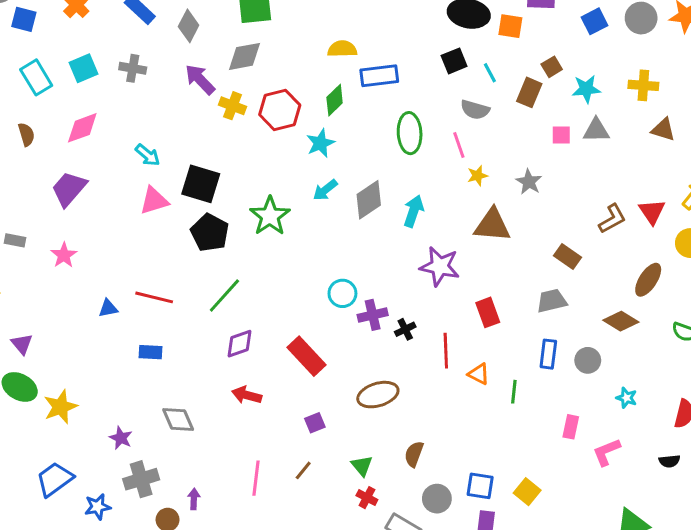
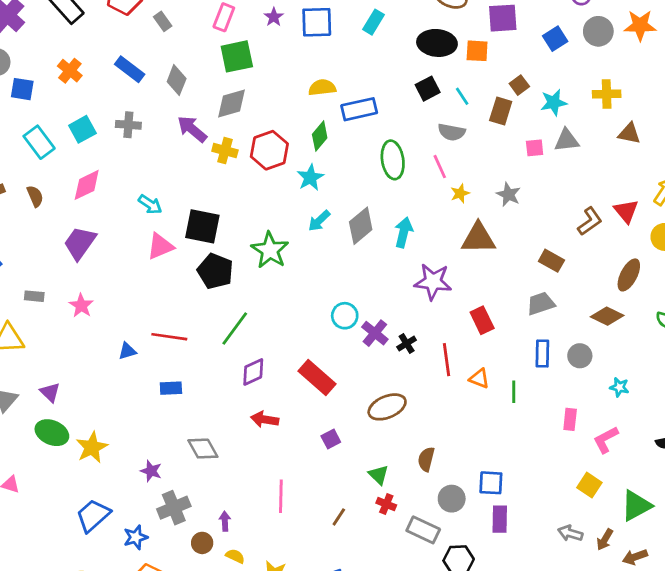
purple cross: (373, 315) -> (375, 333), turned -32
brown line: (303, 470) -> (339, 517), moved
yellow square: (527, 492) -> (589, 485), moved

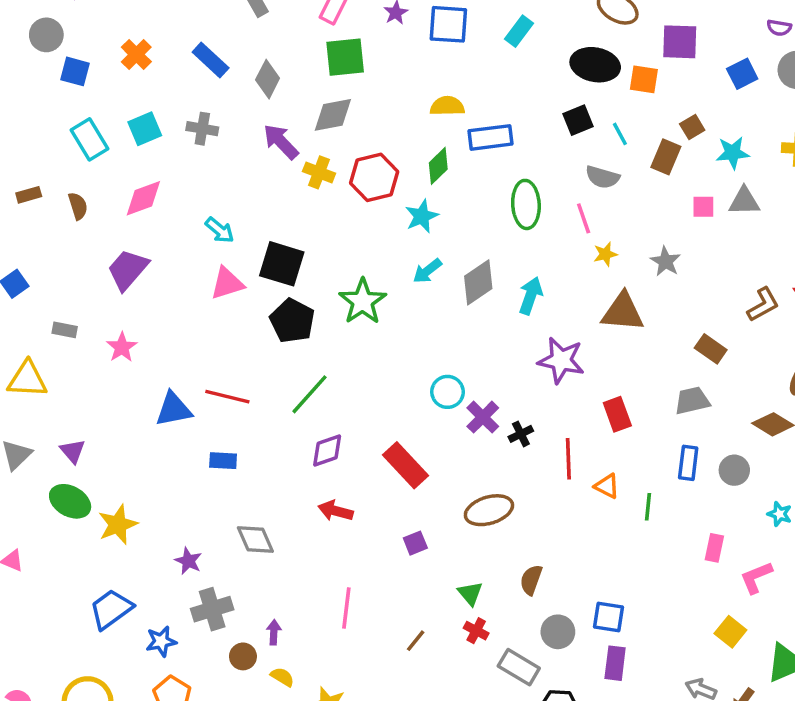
blue triangle: (127, 351) -> (174, 409), size x1.6

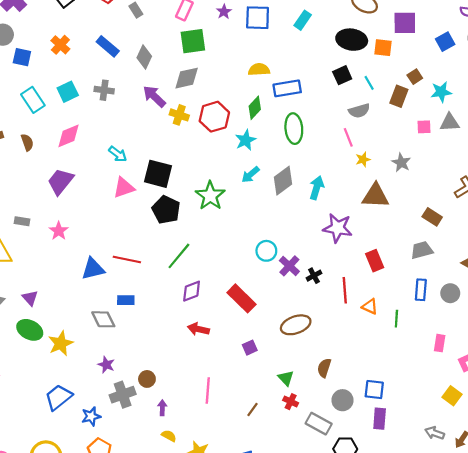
gray semicircle: (602, 177) -> (359, 111), turned -30
green ellipse: (526, 204) -> (294, 129), moved
gray diamond: (255, 539) -> (103, 319), moved
brown circle: (243, 656) -> (147, 379), moved

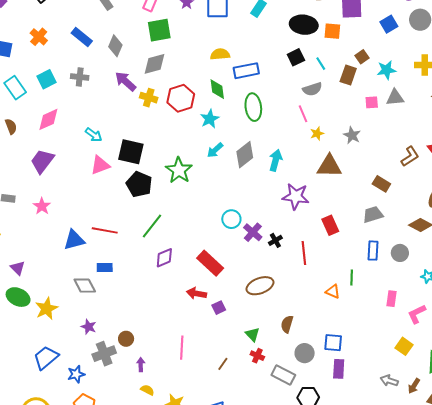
green diamond: (255, 108) -> (217, 89), turned -50
orange triangle: (370, 307) -> (333, 292), moved
red arrow: (198, 329) -> (196, 293), moved

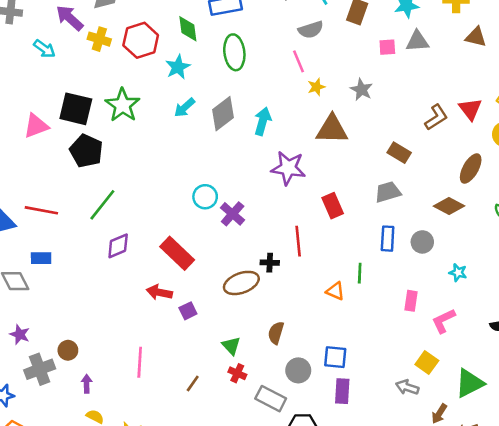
cyan arrow: (94, 135) -> (44, 49), moved
green star: (179, 170) -> (123, 105), moved
black cross: (275, 240) -> (270, 263), moved, turned 32
gray arrow: (389, 381) -> (407, 387), moved

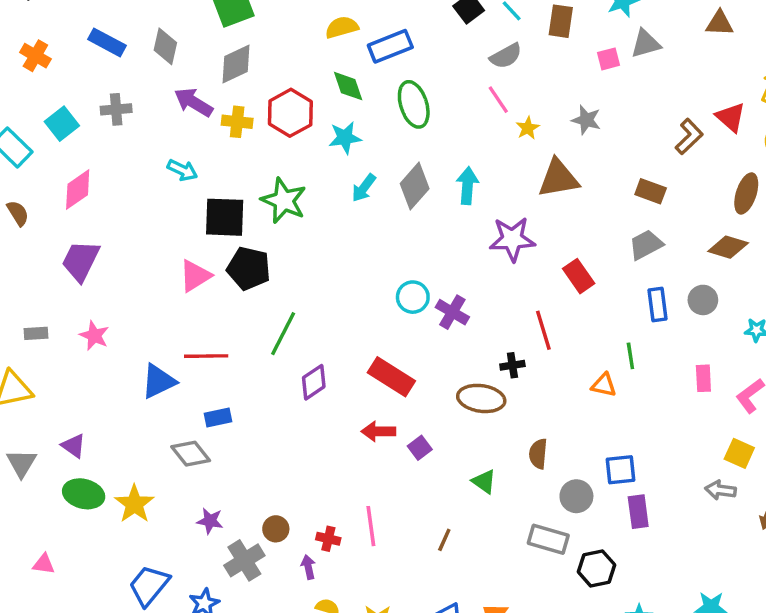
cyan arrow: (44, 49) -> (182, 170), moved
cyan star: (178, 67) -> (345, 138), turned 30
pink triangle: (36, 126) -> (195, 276), moved
brown ellipse: (241, 283) -> (481, 398), turned 40
red cross: (237, 373) -> (328, 539), moved

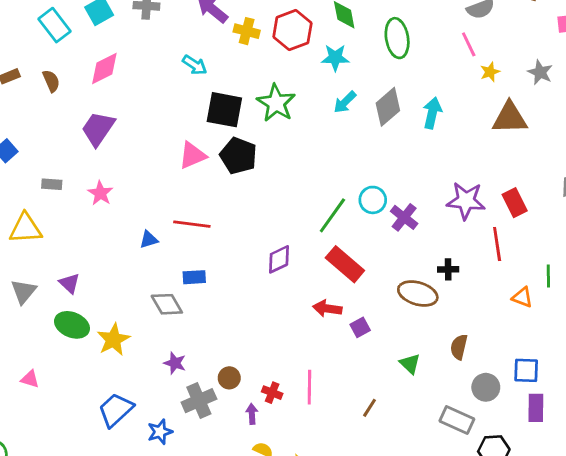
purple star: (512, 239) -> (466, 201), moved
red line: (543, 330) -> (497, 244), moved
green line: (283, 334) -> (332, 215), moved
blue triangle: (158, 381) -> (149, 240), size x0.6

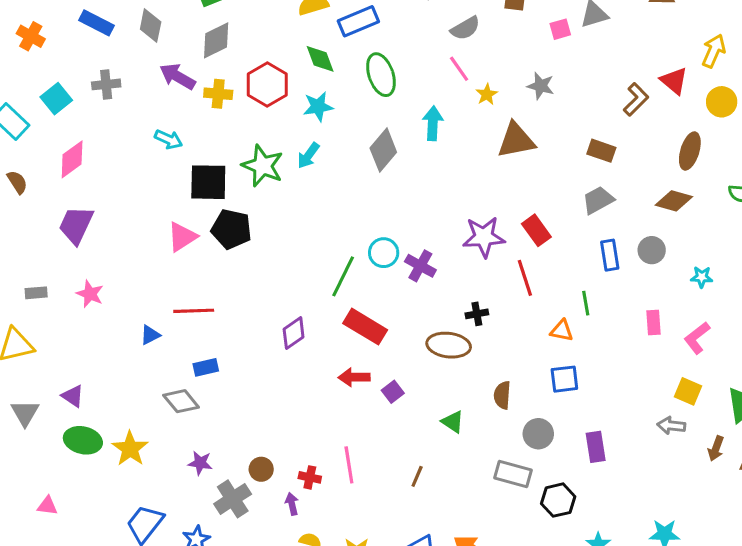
cyan arrow: (345, 102) -> (308, 155), moved
cyan arrow: (432, 113) -> (433, 123), moved
blue square: (526, 370) -> (564, 379), moved

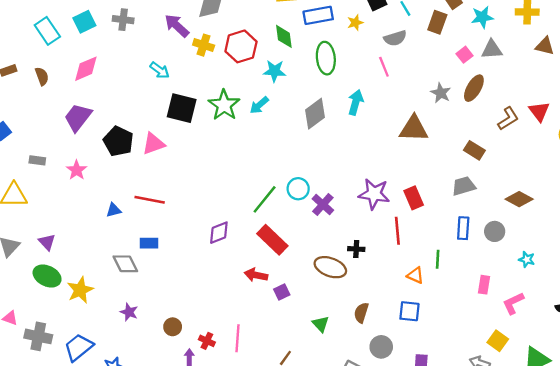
pink square: (560, 29) -> (464, 55), turned -35
yellow star: (487, 94) -> (355, 23), moved
brown ellipse: (690, 151) -> (474, 88), moved
black pentagon: (231, 229) -> (118, 141), moved
gray cross: (233, 499) -> (38, 336), moved, turned 32

